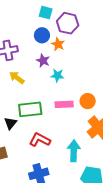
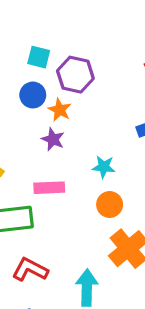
purple star: (43, 61) -> (53, 139), moved
cyan star: (57, 75) -> (104, 167), moved
pink rectangle: (64, 104) -> (49, 188), moved

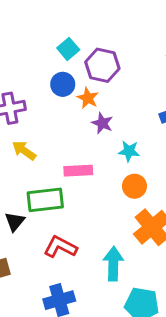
cyan square: (39, 57) -> (68, 49), turned 35
purple star: (53, 139) -> (102, 123), moved

